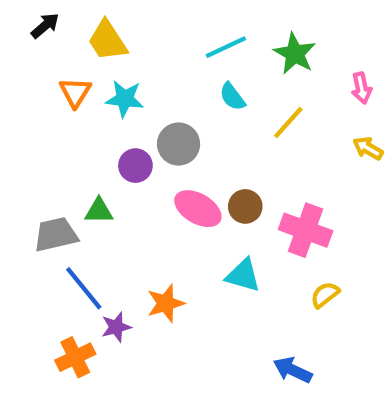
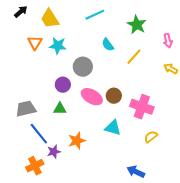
cyan line: (226, 47) -> (95, 15), moved
purple circle: (135, 166) -> (63, 85), moved
green triangle: (99, 211) -> (60, 109), moved

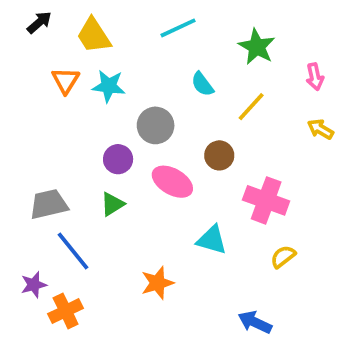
brown circle: (114, 96) -> (219, 155), moved
green triangle: (60, 109) -> (112, 204), turned -32
orange star: (77, 141) -> (157, 283), moved
purple star: (54, 152) -> (34, 285), moved

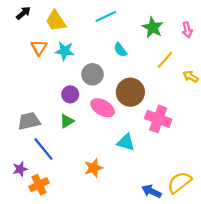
pink arrow: (315, 77) -> (187, 30), moved
yellow line: (251, 107) -> (165, 60), moved
brown circle: (219, 155) -> (130, 92), size x1.6
yellow semicircle: (283, 257) -> (179, 182), moved, size x1.6

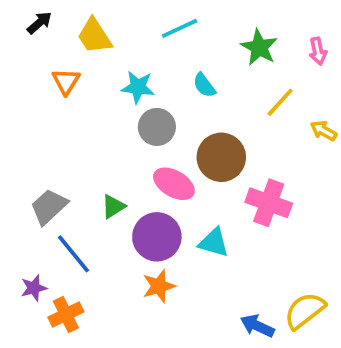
cyan star: (65, 51) -> (138, 87), moved
purple circle: (70, 94) -> (157, 237), moved, size x1.6
gray trapezoid: (29, 121) -> (49, 207), turned -30

